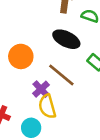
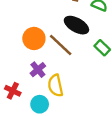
brown line: (61, 75) -> (61, 45), moved
purple cross: (41, 89) -> (38, 70), moved

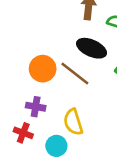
purple cross: (38, 70) -> (36, 107), moved, turned -35

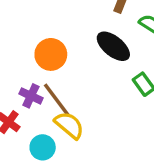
brown line: (75, 73) -> (57, 100), moved
yellow semicircle: (73, 122) -> (69, 125), turned 132

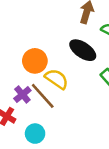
purple cross: (31, 96) -> (22, 94), turned 30
yellow semicircle: (69, 125) -> (57, 79), moved

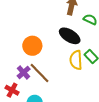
yellow semicircle: (57, 79) -> (76, 60), moved, turned -126

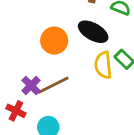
orange circle: (32, 46) -> (54, 41), moved
brown line: (40, 73) -> (53, 85), turned -70

